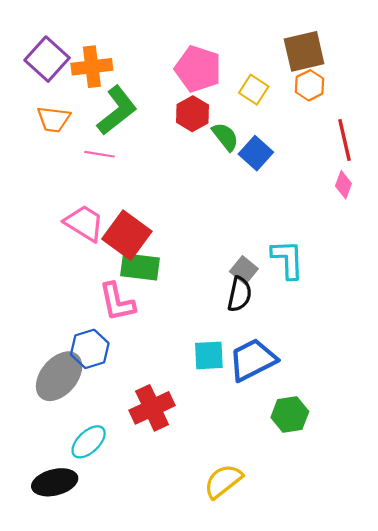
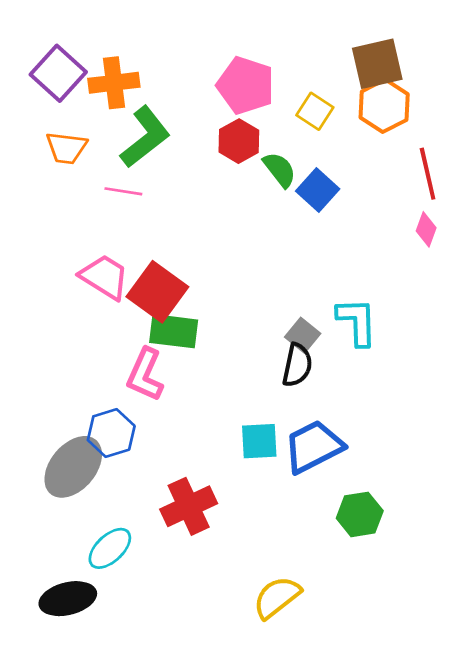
orange hexagon: (310, 85) -> (384, 106), size x1.4
pink L-shape: (117, 302) -> (145, 375), turned 36

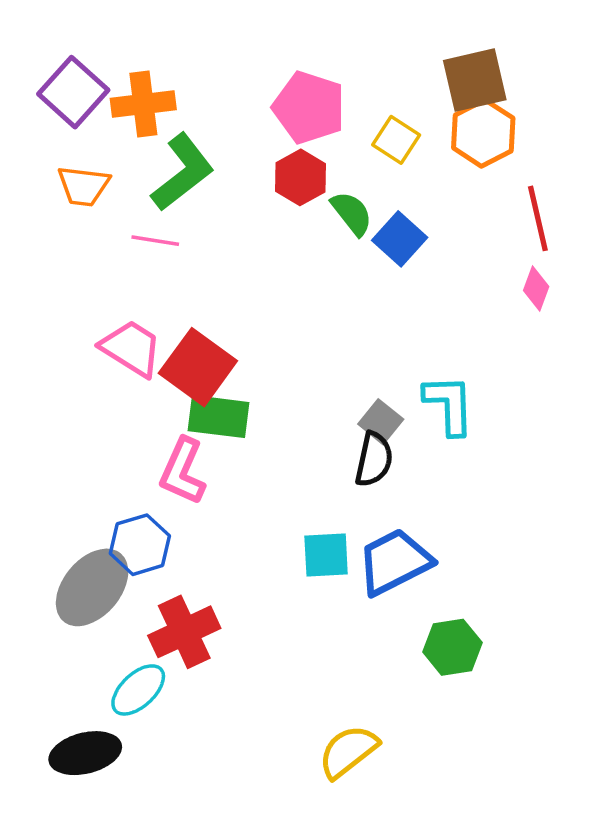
red cross: (189, 506) -> (184, 632), moved

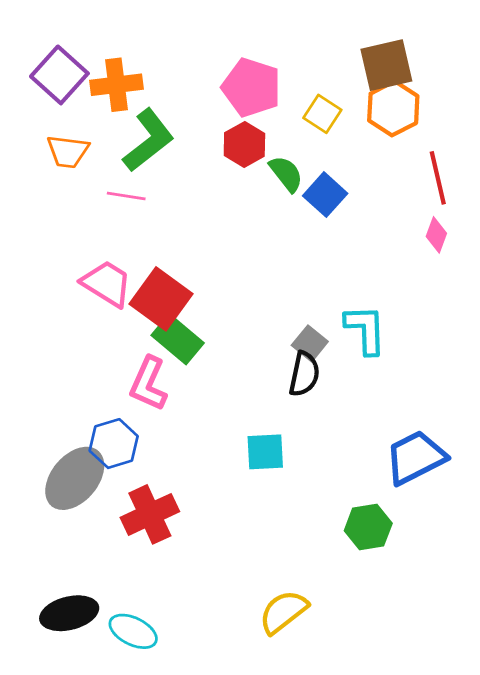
green rectangle: (218, 417) -> (178, 339), turned 33
blue trapezoid: (394, 562) -> (416, 457), moved
cyan ellipse: (138, 690) -> (133, 631), moved, turned 69

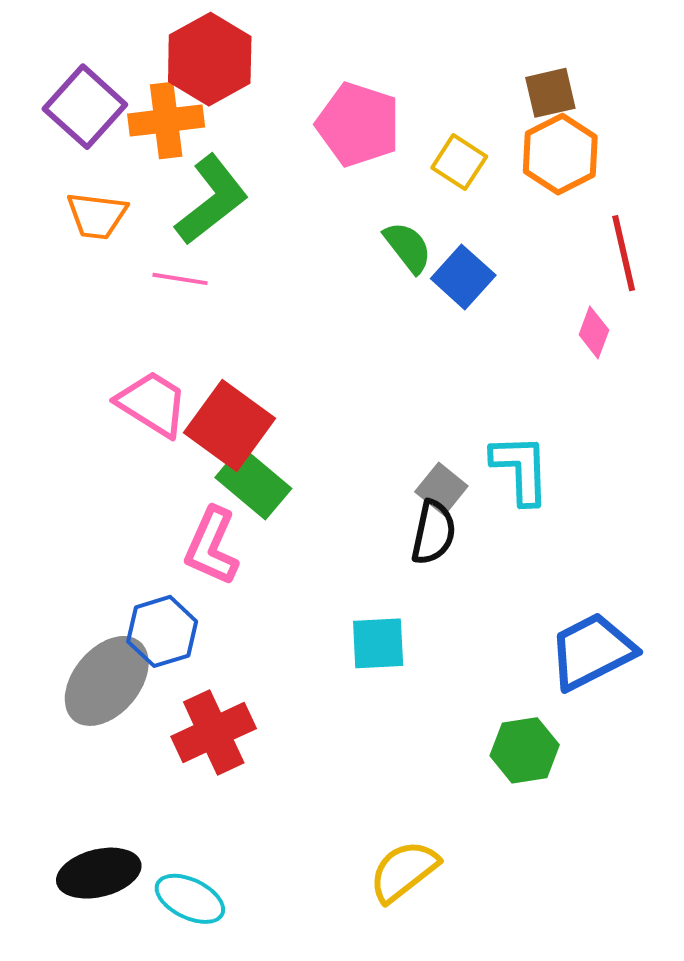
brown square: (386, 65) -> (550, 93), size x0.7
red hexagon: (244, 144) -> (210, 59), moved, size x1.4
pink diamond: (436, 235) -> (594, 332), moved

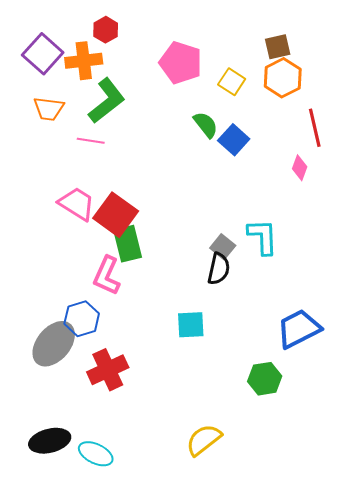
red hexagon: (210, 59) -> (106, 30), size x0.6
green rectangle: (253, 483) -> (128, 244), turned 36

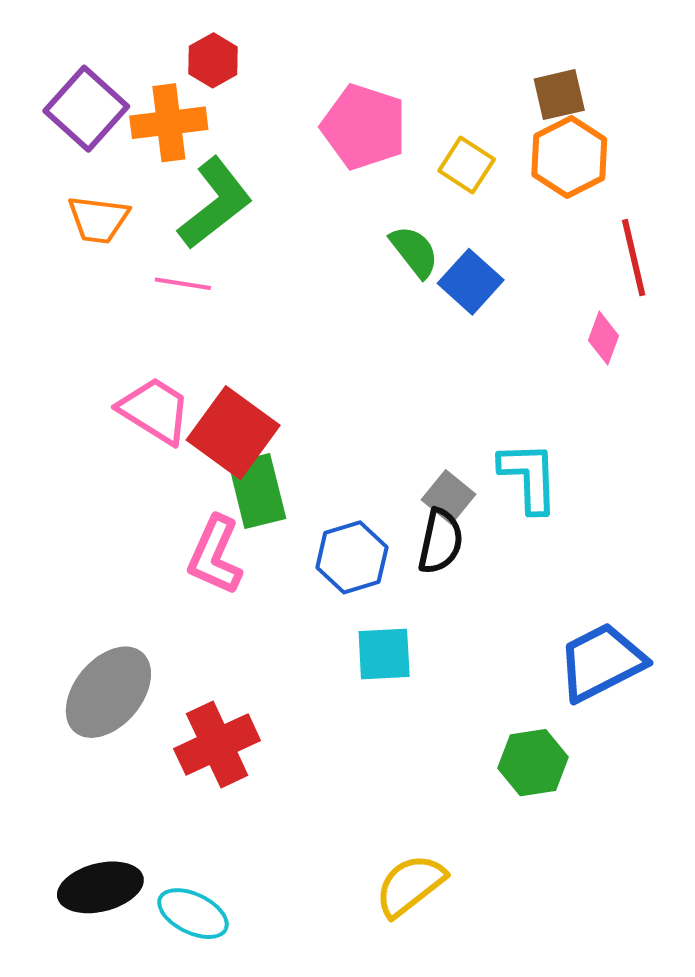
blue hexagon: (82, 319) -> (352, 557), moved

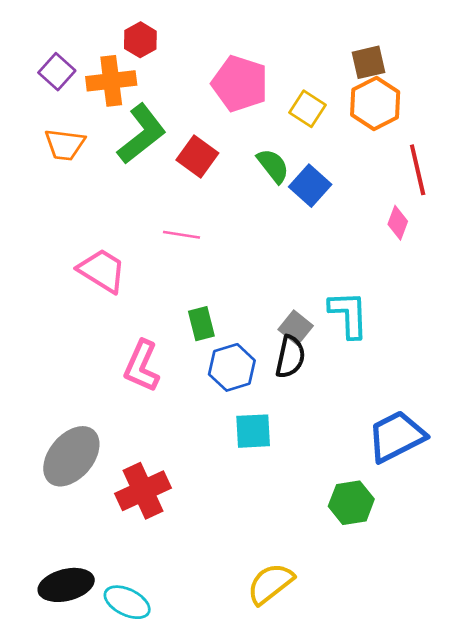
purple square: (86, 109) -> (57, 72), size x0.7
pink line: (183, 284) -> (181, 235), moved
red square: (233, 433) -> (197, 156), moved, size x0.7
green rectangle: (257, 491) -> (201, 324), moved, size x0.7

